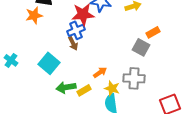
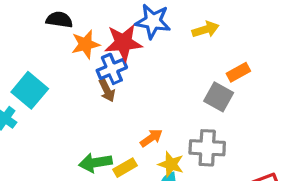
orange star: (34, 15) -> (86, 44), moved
cyan square: (49, 63) -> (30, 90), moved

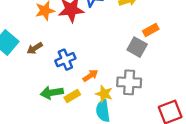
blue cross: (112, 69) -> (65, 60), moved
brown arrow: (107, 90) -> (35, 48), moved, turned 84

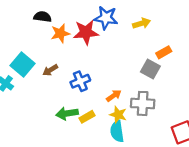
orange arrow: (90, 76) -> (114, 96), moved

